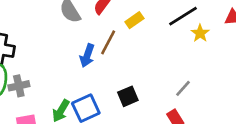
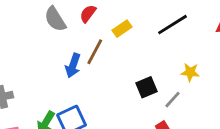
yellow star: (200, 33) -> (190, 72), moved, turned -30
black square: (128, 96) -> (147, 87), moved

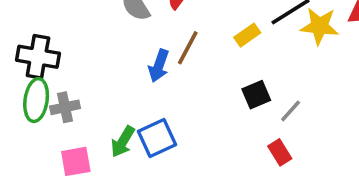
yellow rectangle: (122, 29) -> (247, 35), moved
yellow star: (190, 72) -> (319, 26), moved, size x1.5

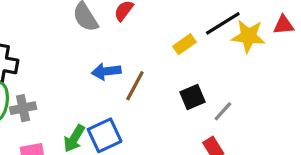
brown line: (188, 48) -> (135, 86), moved
blue arrow: (159, 66) -> (106, 71), turned 64

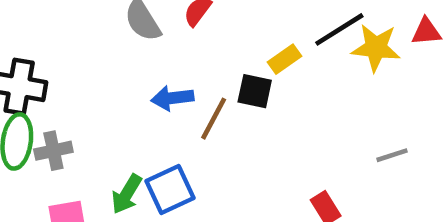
black square: (192, 97) -> (255, 91), moved, turned 35
gray line: (223, 111) -> (392, 155), moved, turned 30

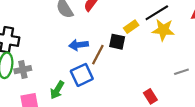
yellow star: (376, 48) -> (163, 30), moved
blue square: (170, 190) -> (82, 75), moved

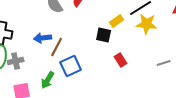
blue arrow: (79, 45) -> (43, 38), moved
brown line: (98, 55) -> (57, 47), moved
red rectangle: (150, 96) -> (121, 60), moved

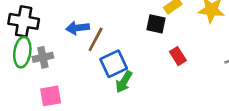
green arrow: (48, 80) -> (124, 82), moved

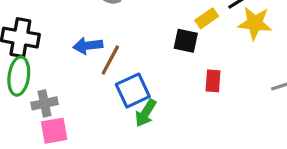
red rectangle: (178, 56) -> (213, 81), turned 36
gray cross: (43, 57) -> (44, 103), moved

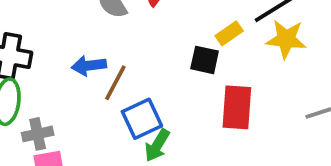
red rectangle: (213, 81) -> (237, 107), size x1.6

